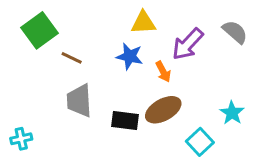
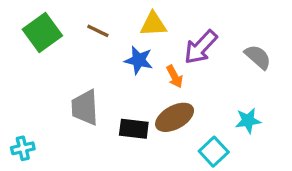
gray semicircle: (235, 32) -> (258, 57), moved
brown line: (72, 58) -> (98, 31), moved
cyan star: (232, 113) -> (248, 121), turned 30

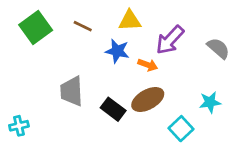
orange arrow: (175, 77) -> (148, 65), turned -42
black rectangle: (134, 129) -> (113, 109), turned 30

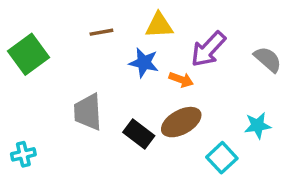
brown line: (83, 26) -> (101, 32), turned -36
green square: (36, 28) -> (28, 54), moved

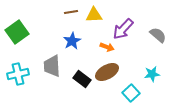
brown line: (101, 32) -> (71, 12), moved
blue star: (144, 63) -> (72, 41), moved, turned 30
cyan cross: (23, 154) -> (18, 74), moved, size x1.5

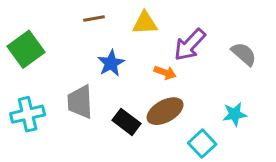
brown line: (71, 12) -> (94, 18), moved

